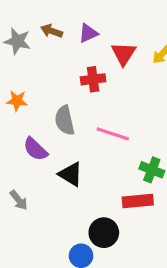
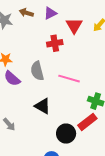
purple semicircle: (35, 149) -> (12, 78), moved
red rectangle: (138, 201) -> (87, 122), turned -30
black circle: (104, 233) -> (66, 134), moved

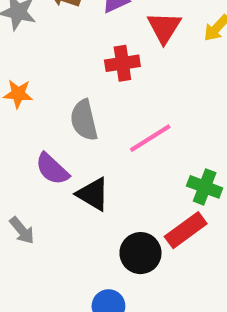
purple semicircle: (12, 78) -> (52, 169), moved
pink line: (69, 79) -> (150, 138), turned -50

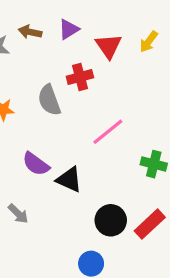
gray semicircle: (84, 120) -> (49, 100), moved
red rectangle: (186, 230) -> (150, 224), moved

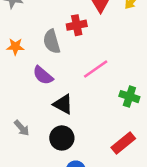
purple semicircle: (36, 164) -> (43, 75), moved
black circle: (111, 220) -> (62, 138), moved

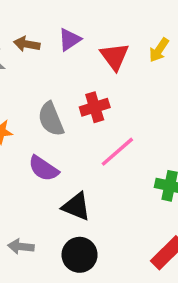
red cross: (77, 25) -> (95, 107), moved
gray arrow: (22, 128) -> (21, 247), turned 144

